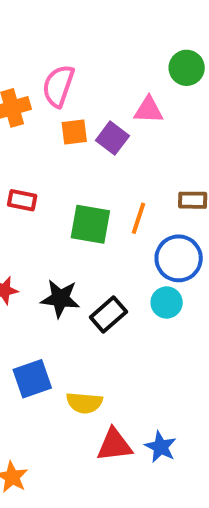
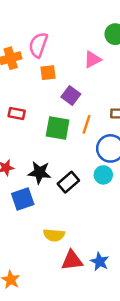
pink triangle: (149, 110) -> (92, 59), turned -30
purple square: (112, 138) -> (71, 96), moved
blue square: (32, 379) -> (23, 199), moved

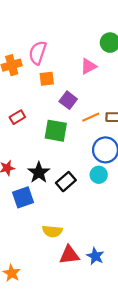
red rectangle: (17, 114) -> (17, 117), turned -42
orange line: (86, 124) -> (91, 117), moved, turned 48
black star: (40, 173) -> (39, 172), turned 30

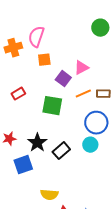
pink triangle: (89, 66) -> (81, 68), moved

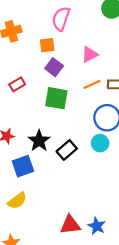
pink semicircle: (36, 37) -> (61, 19), moved
purple square: (63, 79) -> (54, 67), moved
yellow semicircle: (49, 195) -> (17, 201), moved, turned -42

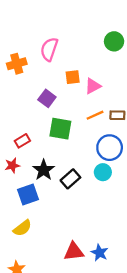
pink semicircle: (61, 19) -> (49, 49), moved
orange square: (47, 45) -> (73, 77), moved
purple square: (54, 67) -> (47, 98), moved
red rectangle: (17, 84) -> (22, 141), moved

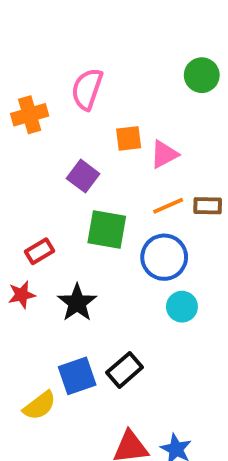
blue circle: (110, 148) -> (164, 257), moved
black rectangle: (70, 179) -> (125, 370), moved
blue square: (28, 195) -> (77, 376), moved

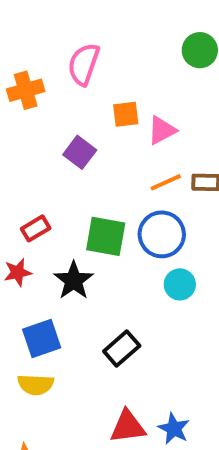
green square: (107, 229) -> (106, 236), moved
blue square: (77, 376) -> (42, 339), moved
yellow semicircle: (40, 406) -> (36, 385), turned 40

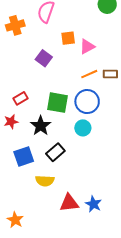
cyan circle: (180, 284) -> (83, 128), moved
black rectangle: (122, 349) -> (55, 152), moved
yellow semicircle: (36, 385) -> (45, 181), moved

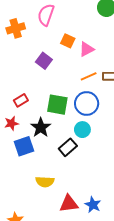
orange square: (68, 38) -> (68, 41), turned 32
black rectangle: (55, 152) -> (68, 147), moved
blue square: (24, 156) -> (24, 146), moved

